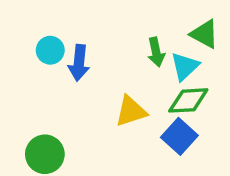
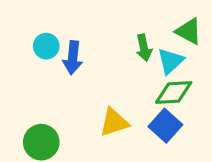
yellow triangle: (131, 111) -> (114, 122), moved

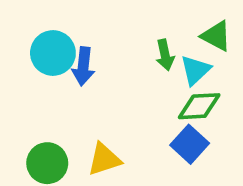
cyan circle: (46, 46) -> (53, 53), size x1.5
yellow triangle: (114, 122) -> (104, 159), moved

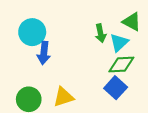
blue arrow: (83, 66) -> (44, 53), moved

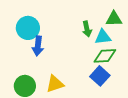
green triangle: (132, 22) -> (114, 19), turned -30
cyan triangle: (119, 43) -> (103, 37), turned 36

